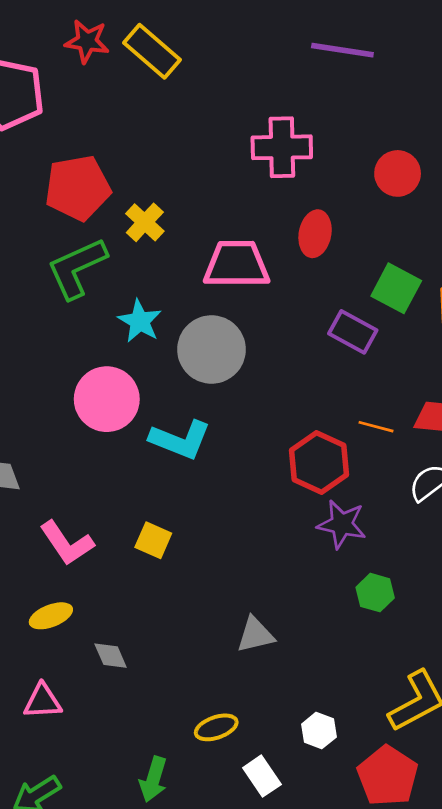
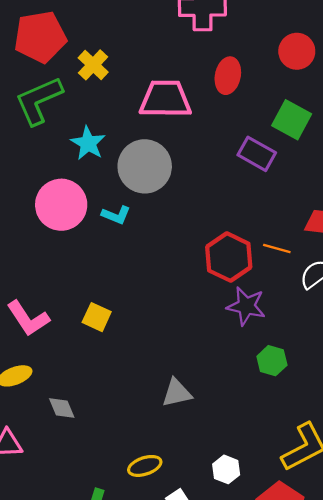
red circle: (398, 173) -> (297, 51), moved
orange line: (376, 427) -> (277, 248), moved
cyan L-shape: (180, 440) -> (116, 215), moved, size x0.6

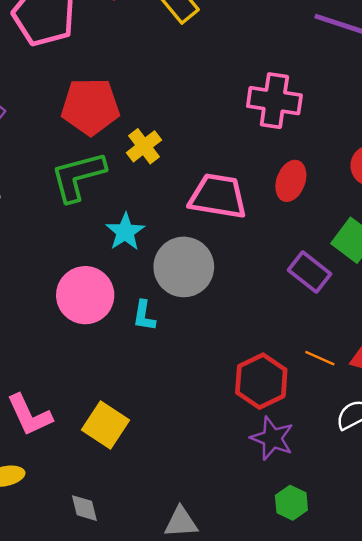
cyan L-shape: (116, 215) -> (144, 316), turned 68
orange line: (277, 248) -> (320, 358), moved
yellow square: (97, 317) -> (105, 425), size x1.4
gray diamond: (62, 408) -> (84, 508), moved

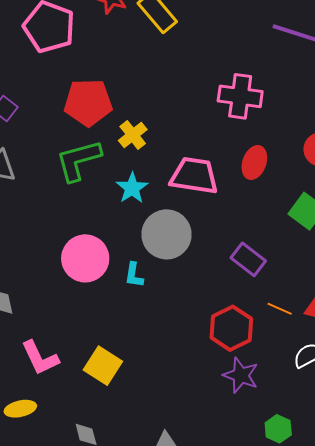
cyan star: (125, 232) -> (132, 188), moved
purple rectangle: (310, 272) -> (248, 259), moved
green hexagon: (291, 503) -> (278, 429), moved

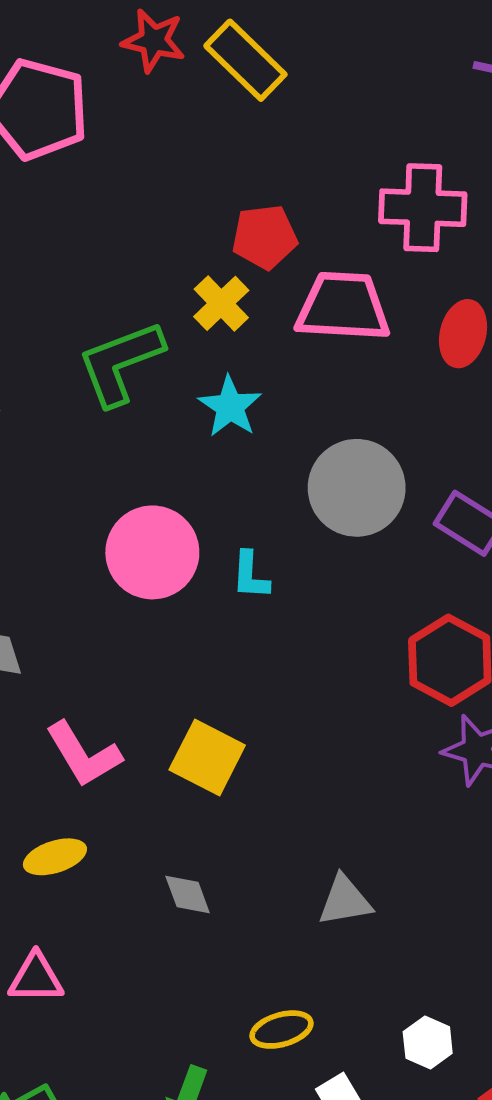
red pentagon: (88, 102) -> (265, 237), moved, size x0.7
pink trapezoid: (194, 176) -> (343, 307), moved
gray circle: (167, 234) -> (357, 488), moved

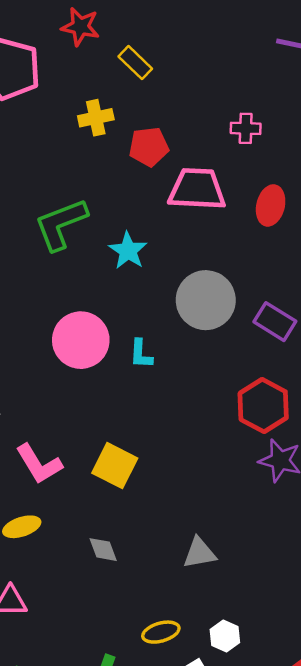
yellow rectangle: (245, 60) -> (135, 63), moved, size x0.7
pink cross: (423, 208) -> (246, 128), size x0.6
yellow cross: (221, 303) -> (96, 118), moved, turned 32
white hexagon: (428, 1043) -> (225, 636), moved

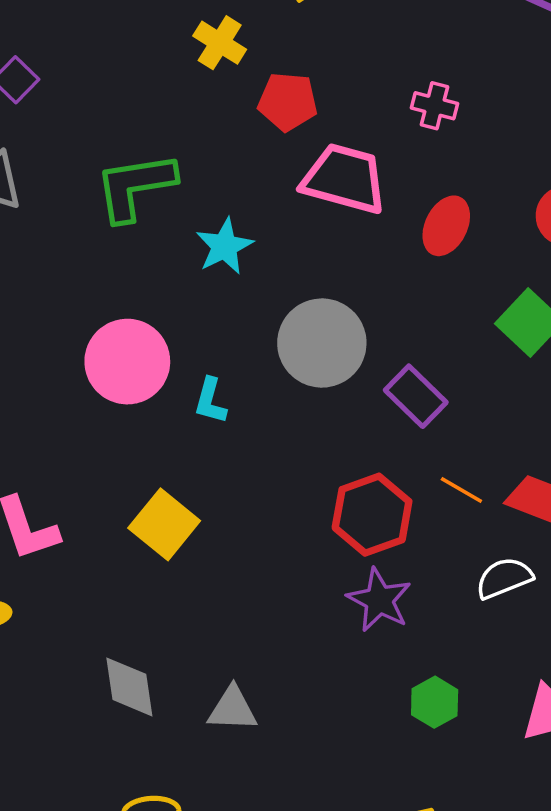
yellow cross: (96, 118) -> (220, 43), turned 32
yellow square: (115, 466) -> (164, 524), moved
gray diamond: (103, 550) -> (129, 687), moved, size x1.4

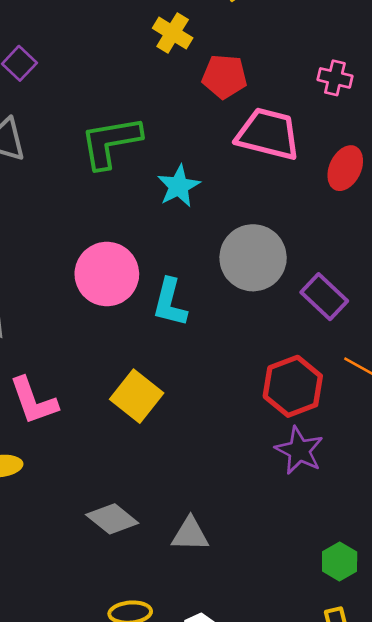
cyan L-shape: (210, 401) -> (170, 303), size x1.4
gray diamond: (129, 687) -> (112, 519), turned -42
green hexagon: (435, 702) -> (340, 561), moved

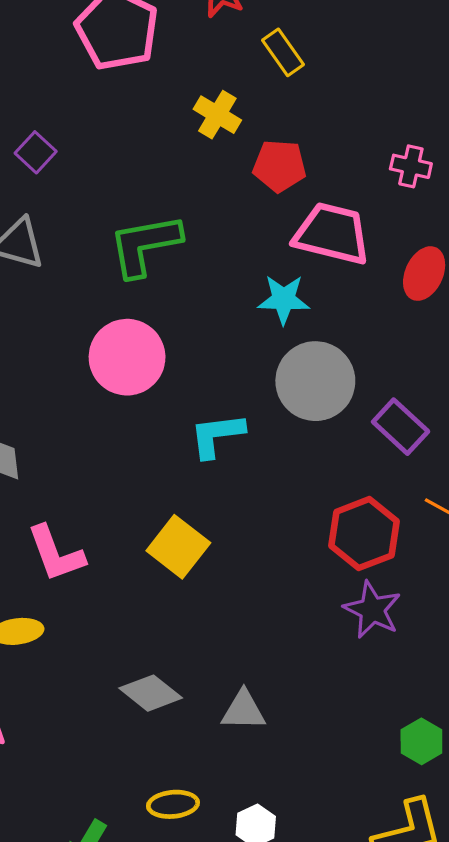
cyan star: (179, 186) -> (284, 299), moved, turned 30
pink circle: (107, 274) -> (127, 357), moved
cyan L-shape: (170, 303) -> (217, 435), turned 69

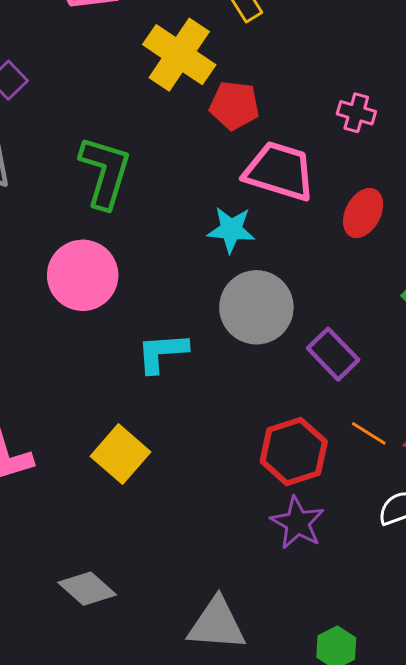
yellow cross: (217, 115) -> (179, 55), size x1.6
green L-shape: (145, 245) -> (105, 172), turned 114
gray triangle: (243, 710) -> (217, 624), moved, size x1.4

